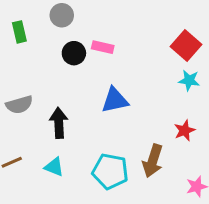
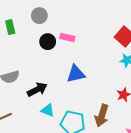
black arrow: (59, 123) -> (37, 89), turned 66
cyan triangle: (54, 167) -> (48, 110), moved

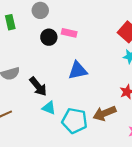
black arrow: (37, 89) -> (38, 86), turned 78
brown arrow: (102, 116) -> (105, 113), turned 50

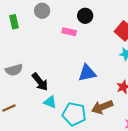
black circle: (49, 37) -> (85, 16), moved
blue triangle: (78, 70) -> (87, 73), moved

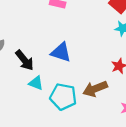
blue triangle: (87, 73) -> (61, 52), moved, turned 30

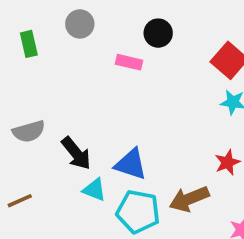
blue triangle: (61, 52) -> (131, 164), moved

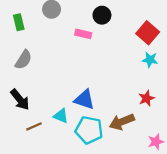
gray semicircle: (29, 131) -> (23, 60), moved, turned -42
black arrow: (76, 153) -> (20, 100), moved
brown line: (20, 201) -> (34, 126), moved

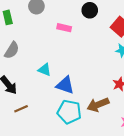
black circle: (102, 15) -> (90, 10), moved
cyan triangle: (61, 116) -> (45, 70), moved

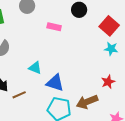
brown line: (21, 109) -> (19, 95), moved

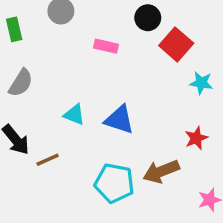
red square: (109, 26) -> (176, 44), moved
blue triangle: (55, 83) -> (119, 120), moved

